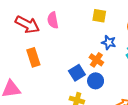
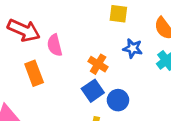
pink semicircle: (53, 20) -> (55, 45), moved
orange cross: (96, 60) -> (98, 64), moved

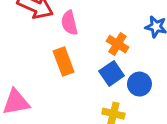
orange rectangle: (34, 73) -> (64, 62), moved

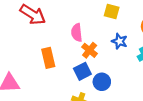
pink semicircle: (69, 23) -> (77, 33), moved

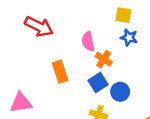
blue star: (119, 41) -> (129, 38), moved

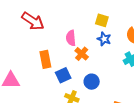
blue square: (98, 83) -> (63, 75), moved

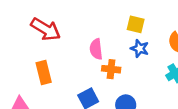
orange cross: (82, 54) -> (111, 69), turned -32
orange rectangle: (45, 59) -> (44, 72), moved

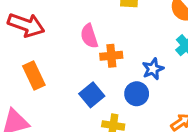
blue star: (140, 48) -> (153, 69), moved, turned -30

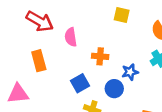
pink semicircle: (89, 36) -> (71, 37), moved

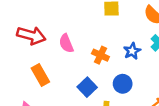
orange cross: (100, 56) -> (100, 55), turned 35
blue star: (130, 72) -> (132, 51), moved

